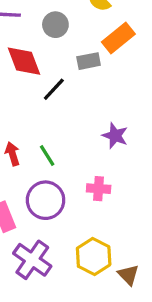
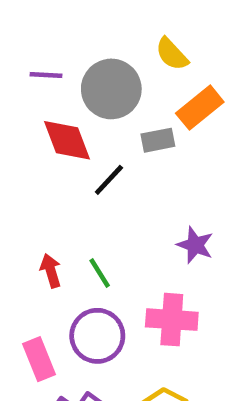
gray circle: (55, 25) -> (111, 89), size x1.6
pink cross: (99, 189) -> (172, 320), size x1.5

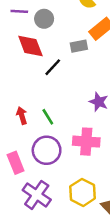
gray circle: (111, 89) -> (44, 19), moved, size x0.6

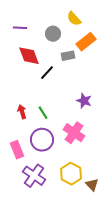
gray circle: (44, 19) -> (53, 34), moved
pink cross: (86, 142) -> (74, 133), turned 30

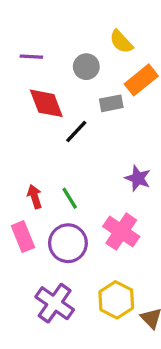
pink rectangle: (17, 150) -> (23, 237), moved

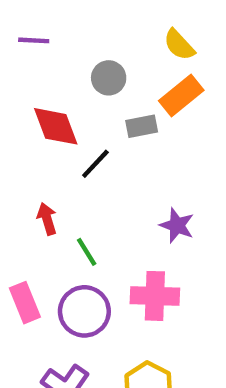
yellow semicircle: (121, 42) -> (179, 45), moved
purple line: (31, 57) -> (34, 40), moved
red arrow: (35, 197) -> (47, 219), moved
pink cross: (121, 232) -> (155, 296), turned -32

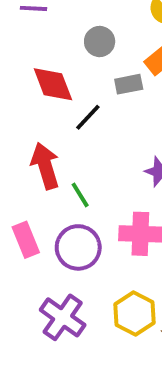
red arrow: (47, 219) -> (45, 166), size x1.6

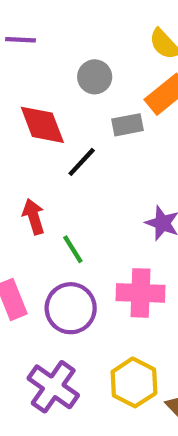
red arrow: (45, 166) -> (34, 217), size x0.7

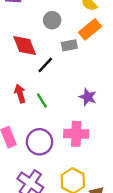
green line: (73, 249) -> (42, 100), moved

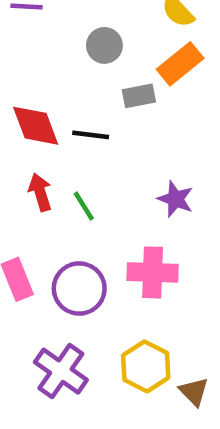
red diamond: (25, 45) -> (36, 126), moved
black line: (45, 65) -> (91, 135), turned 54

